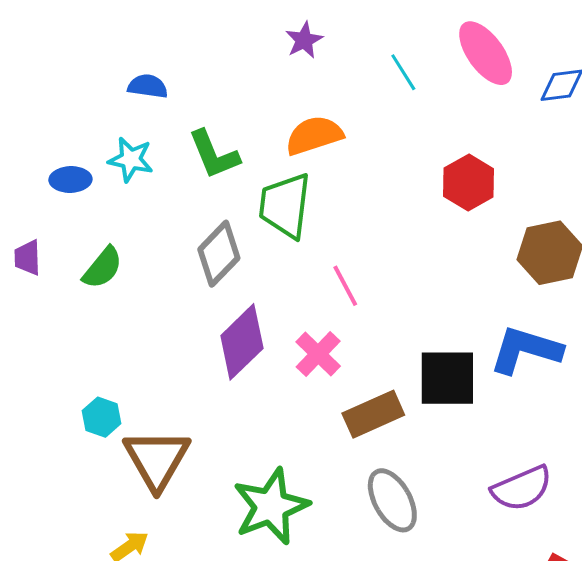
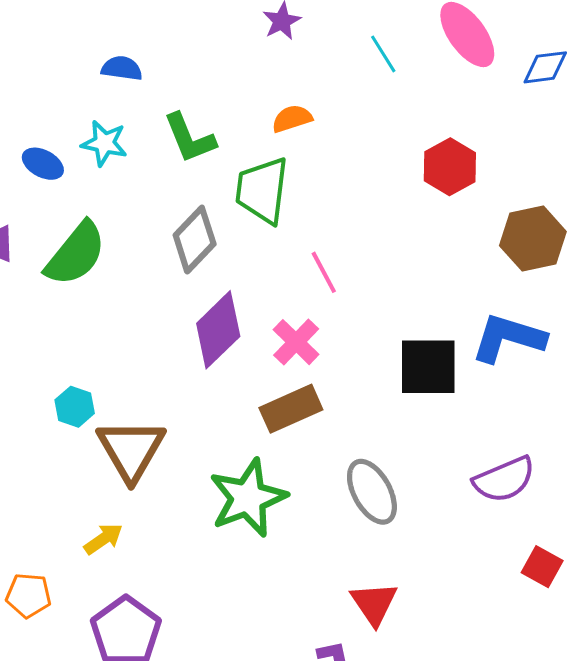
orange semicircle: (314, 135) -> (292, 119), size x0.7
blue ellipse: (70, 180) -> (43, 164), turned 30
green semicircle: (103, 268) -> (76, 254), size x1.5
brown rectangle: (373, 414) -> (291, 409), moved

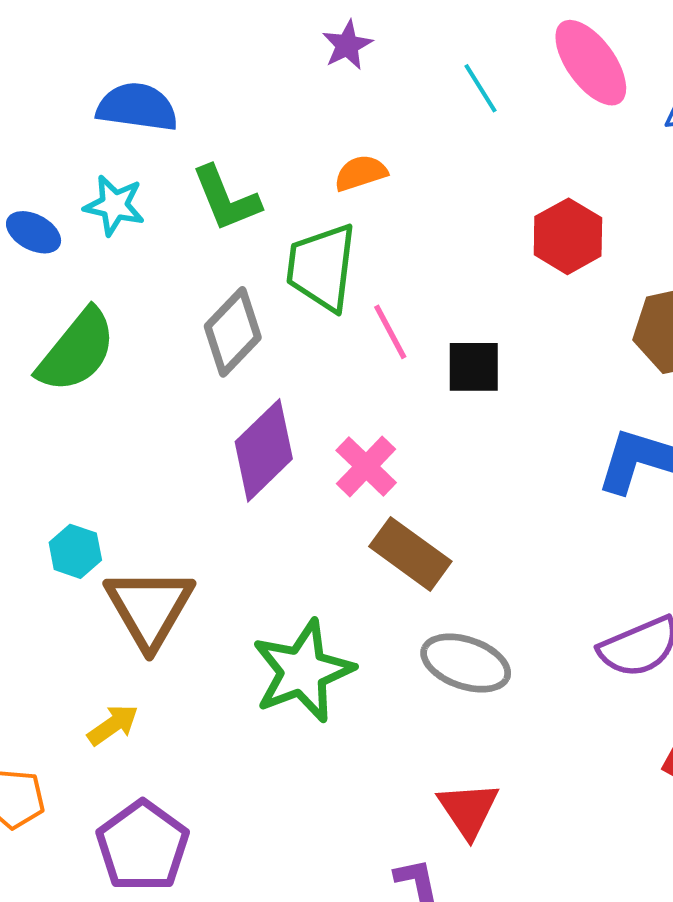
blue semicircle: (122, 68) -> (137, 107), size x1.5
pink line: (324, 272) -> (390, 332), moved
black square: (428, 367) -> (474, 367), moved, size x0.7
brown rectangle: (291, 409) -> (410, 554), moved, turned 60
gray ellipse: (372, 492) -> (466, 663), turned -42

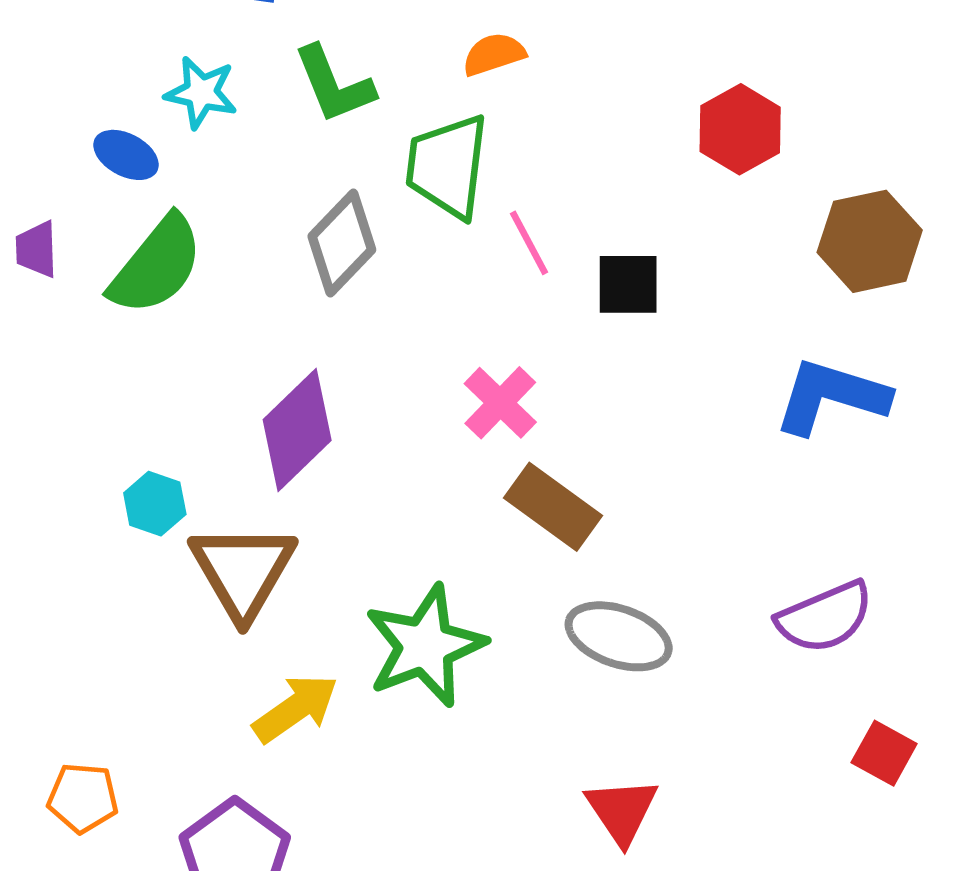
blue ellipse: (34, 232) -> (126, 155), moved
purple diamond: (264, 450) -> (297, 430), moved
yellow arrow: (113, 725) -> (296, 708), moved, size x1.4

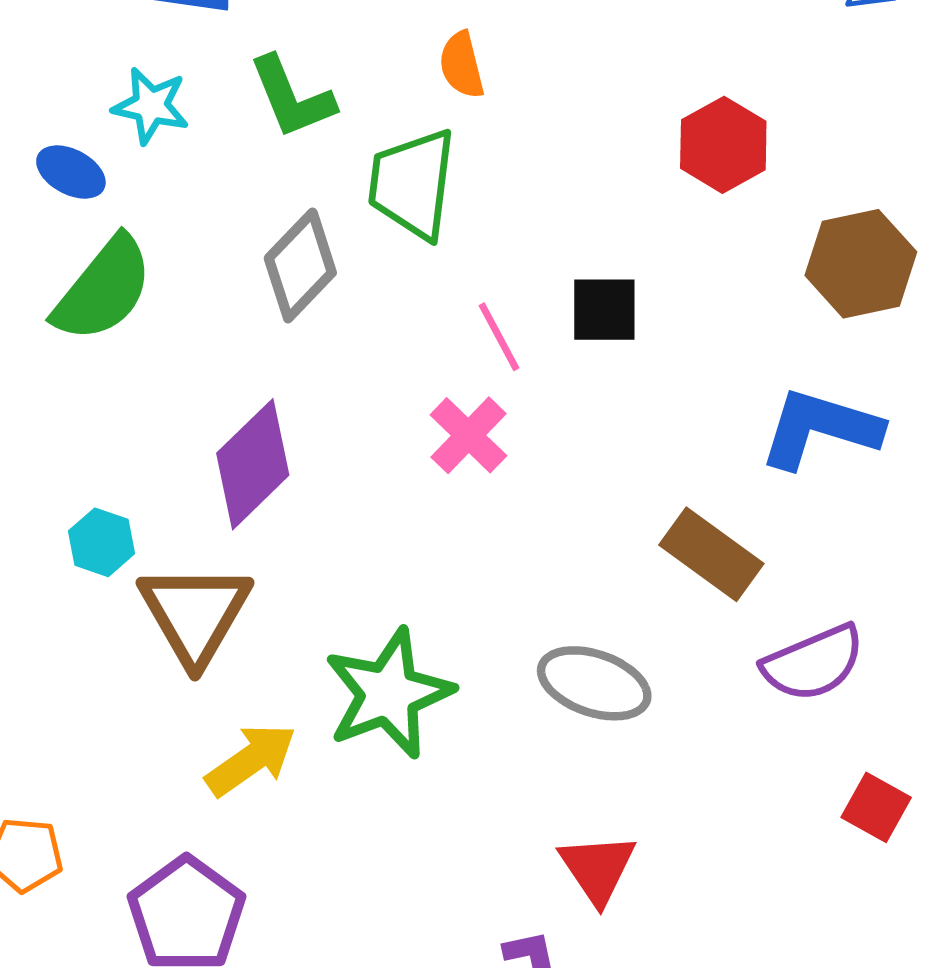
orange semicircle: (494, 54) -> (462, 65), turned -86
pink line: (529, 243) -> (499, 337), moved
brown rectangle: (553, 507) -> (711, 554), moved

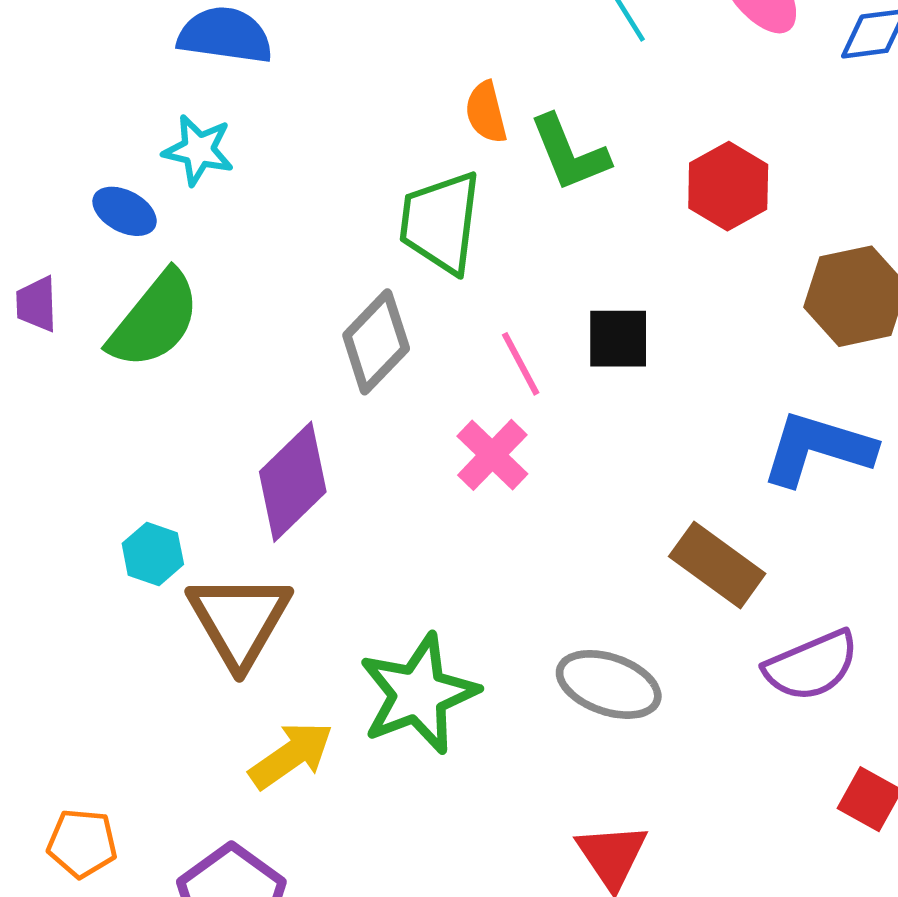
green L-shape: (292, 97) -> (569, 153), moved
gray diamond: (300, 265) -> (376, 342), moved

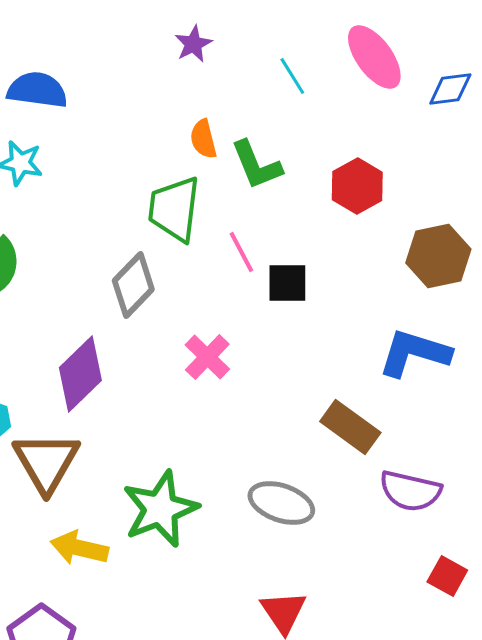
pink line: (521, 364) -> (241, 252), moved
purple semicircle: (811, 666) -> (410, 491), turned 36
yellow arrow: (291, 755) -> (79, 548), turned -132

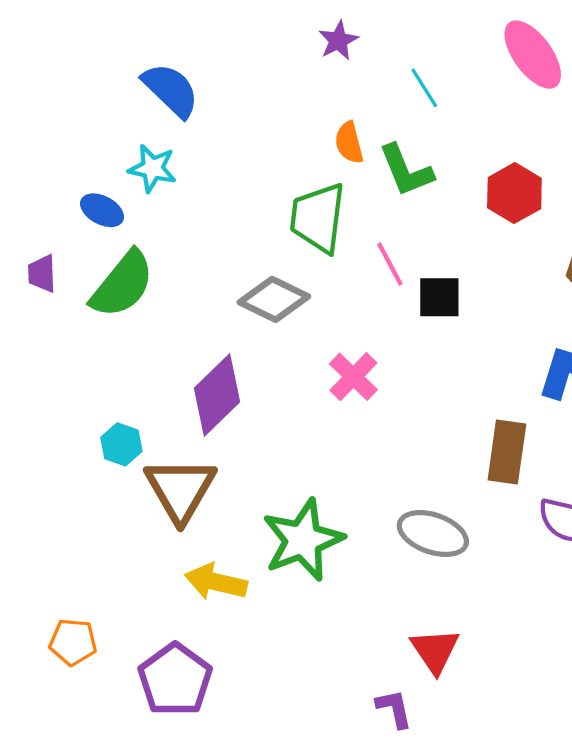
cyan line: (292, 76) -> (424, 88), moved
blue semicircle: (37, 90) -> (171, 90), turned 36
gray diamond: (133, 285) -> (274, 299), turned 72
brown rectangle: (350, 427) -> (507, 452), turned 62

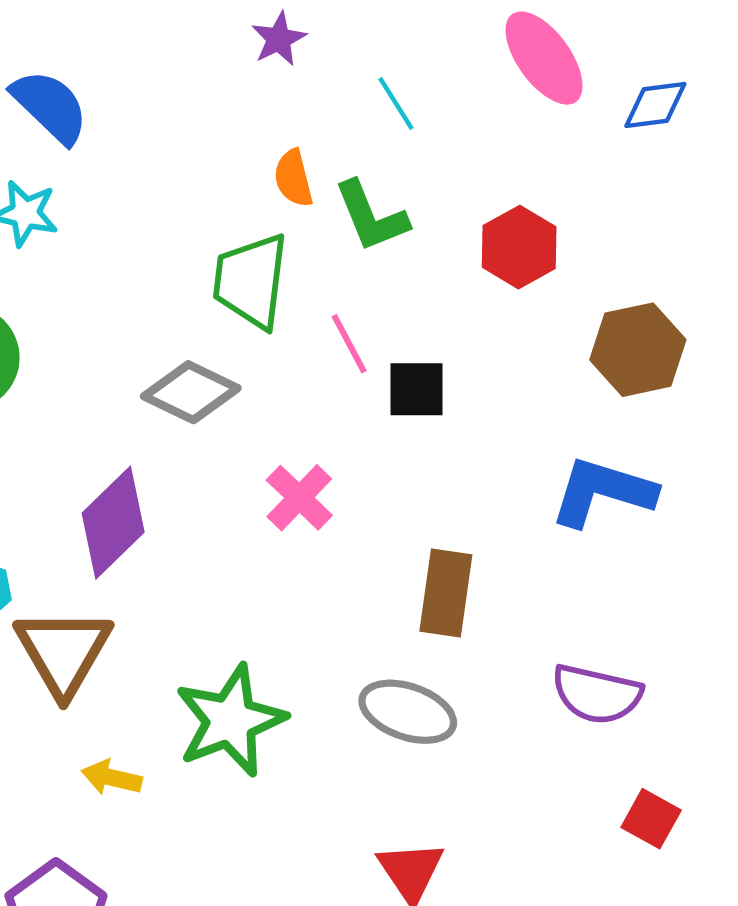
brown rectangle: (507, 452) -> (446, 593), moved
yellow arrow: (216, 582) -> (112, 778), size x0.7

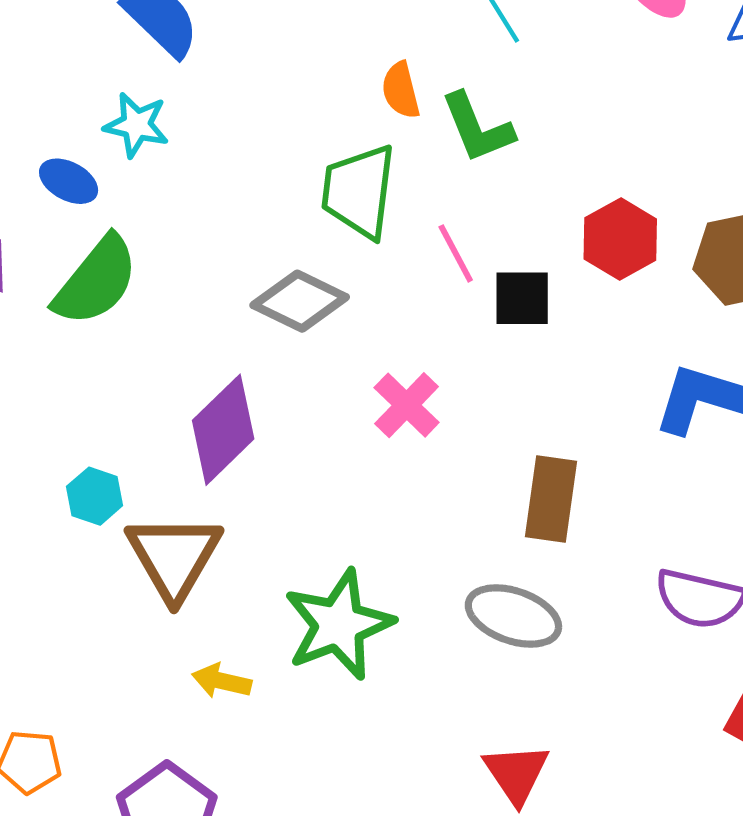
red hexagon: (519, 247) -> (620, 239), moved

